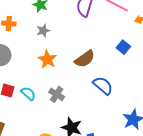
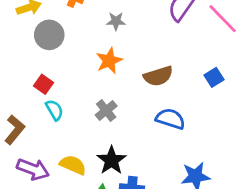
blue semicircle: (103, 86) -> (170, 119), turned -40
cyan semicircle: (28, 94) -> (54, 110), moved

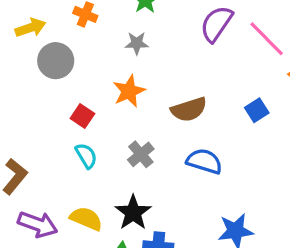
red square: (43, 84) -> (82, 116), moved
cyan semicircle: (54, 110) -> (86, 156), moved
gray cross: (106, 110) -> (141, 154), moved

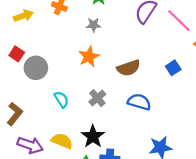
gray circle: (56, 61) -> (36, 68), moved
red square: (82, 116) -> (17, 54), moved

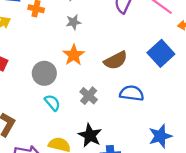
gray circle: (36, 68) -> (44, 73), moved
blue square: (173, 68) -> (161, 53), size x1.6

